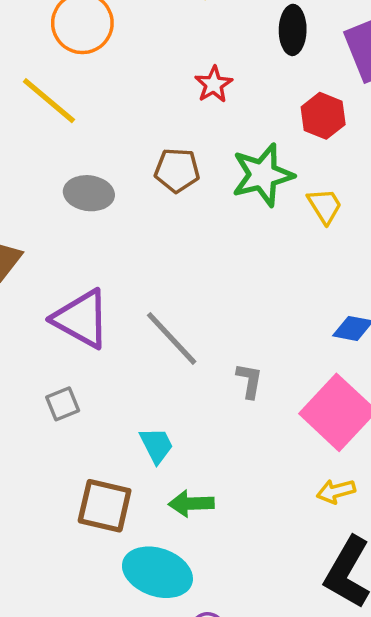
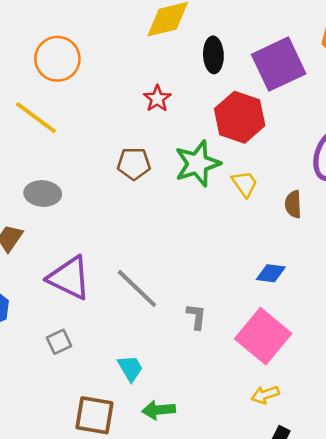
red hexagon: (323, 116) -> (240, 117), size x1.5
gray ellipse: (89, 193) -> (43, 193), moved

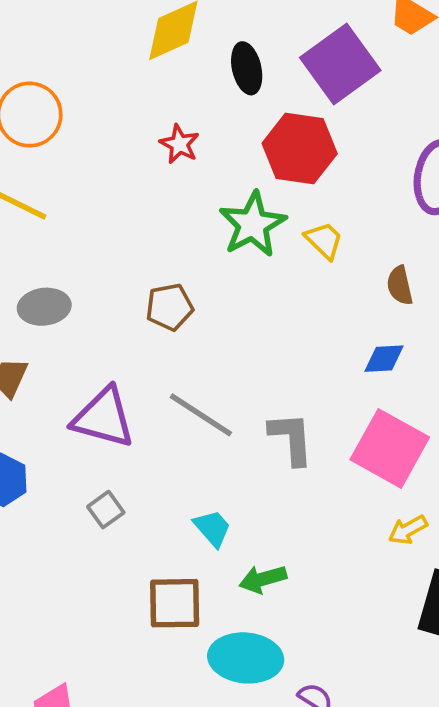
brown pentagon: (134, 164) -> (169, 307), moved
brown semicircle: (293, 204) -> (400, 285), moved
gray L-shape: (196, 316) -> (291, 438), size x1.5

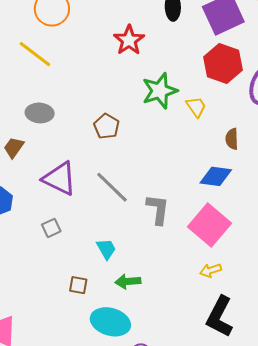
red star: (179, 144) -> (129, 40), size x1.4
red hexagon: (300, 148) -> (223, 63), moved
brown pentagon: (169, 307) -> (107, 126), turned 30
blue diamond: (384, 359) -> (216, 176), size x1.4
brown square: (175, 603) -> (78, 285), size x0.6

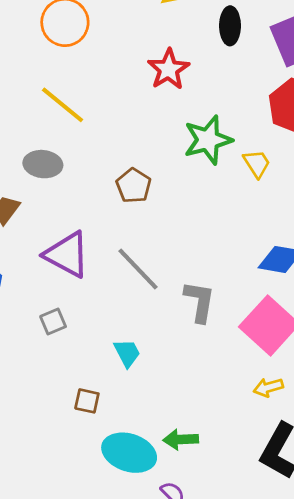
yellow line: (35, 54) -> (63, 105), moved
green arrow: (128, 281) -> (181, 439), moved

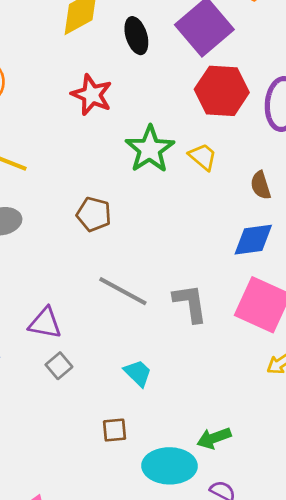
purple triangle: (67, 255) -> (45, 323), moved, size x0.7

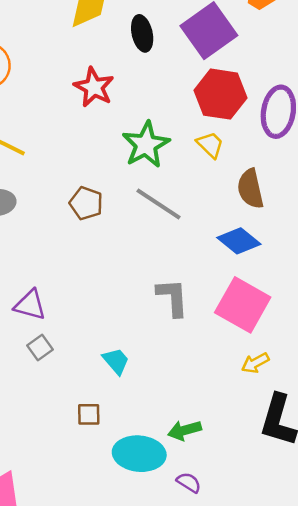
yellow trapezoid: (203, 157) -> (210, 145), moved
brown semicircle: (261, 185) -> (250, 189), size x1.4
blue diamond: (253, 240) -> (239, 241), turned 42
gray line: (123, 291) -> (158, 204), moved

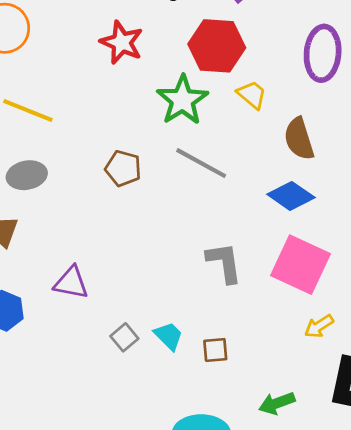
red hexagon: (221, 94) -> (217, 46), moved
gray square: (40, 347) -> (124, 337), moved
brown square: (89, 414) -> (215, 350), moved
green arrow: (185, 430) -> (277, 403), moved

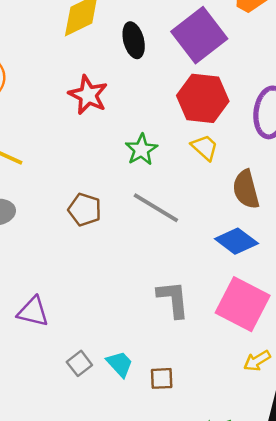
red hexagon: (217, 46) -> (203, 98), moved
green star: (182, 100) -> (141, 150), size x0.7

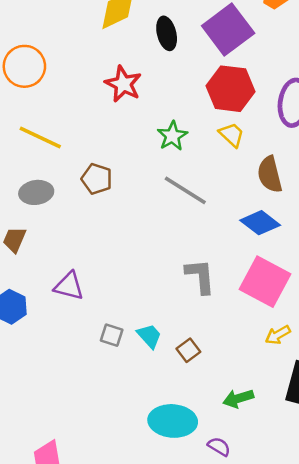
brown pentagon: (85, 210) -> (97, 179), moved
gray square: (79, 363) -> (112, 335), turned -35
brown square: (162, 378) -> (188, 350), turned -35

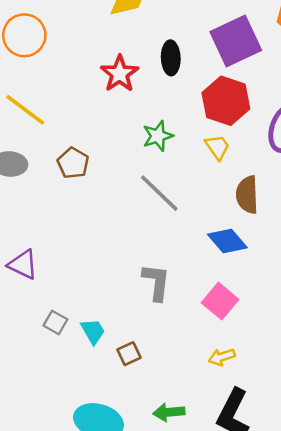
black ellipse: (167, 33) -> (171, 58), moved
pink square: (265, 282) -> (220, 301), size x0.7

